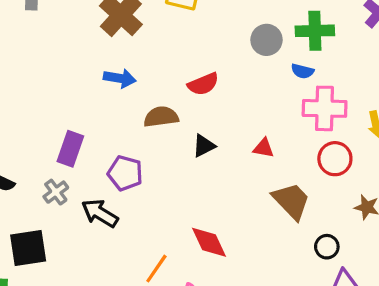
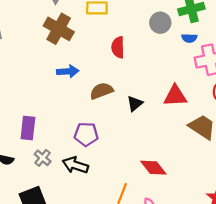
red semicircle: (203, 84) -> (118, 47), moved, turned 125
red triangle: (263, 148) -> (175, 96), size x1.6
purple rectangle: (70, 149) -> (28, 128), moved

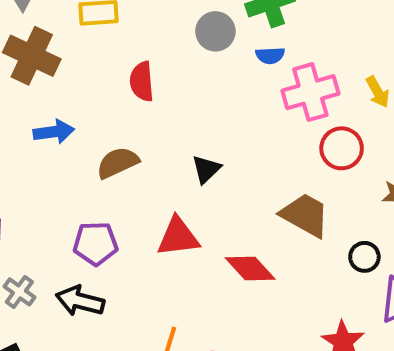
red triangle: (175, 96) -> (178, 237), moved
black triangle: (135, 104) -> (206, 169), moved
red diamond: (153, 168) -> (250, 268), moved

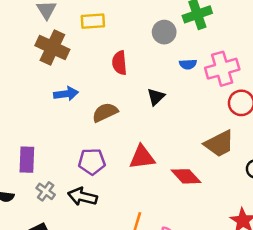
blue semicircle: (270, 56) -> (188, 64), moved
black triangle: (206, 169) -> (156, 97), moved
brown trapezoid: (305, 215) -> (219, 144), turned 124

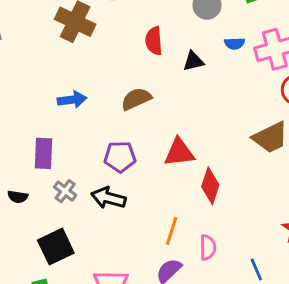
blue arrow: (66, 94) -> (72, 100), moved
black triangle: (156, 97) -> (193, 61), moved, turned 30
red diamond: (186, 176) -> (210, 186), moved, turned 60

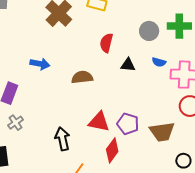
purple pentagon: (120, 157) -> (128, 124), moved
black arrow: (108, 198) -> (62, 139), moved, turned 45

